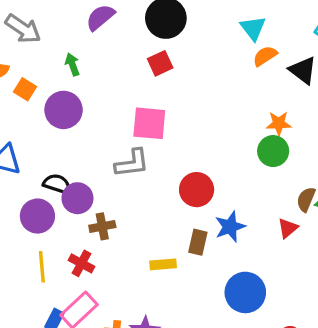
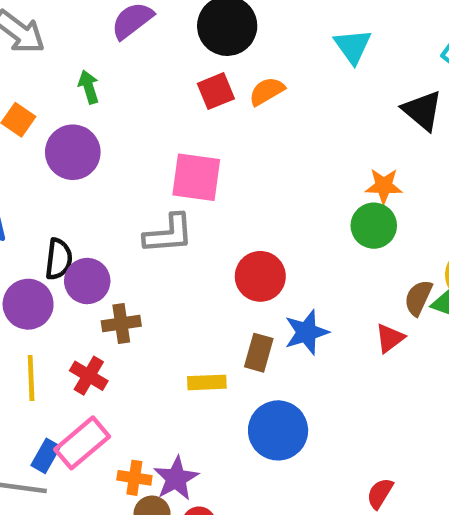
orange semicircle: (265, 56) -> (267, 91), moved
black semicircle: (57, 184) -> (59, 259), turned 76
blue circle: (245, 292) -> (278, 430), moved

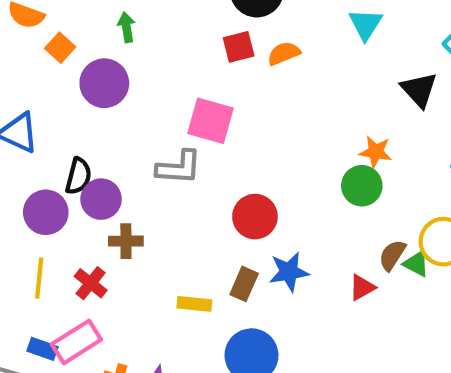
blue rectangle: (46, 456) -> (42, 349), turned 72

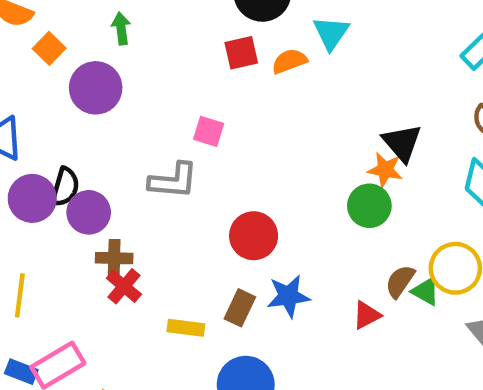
cyan triangle: (365, 24) -> (331, 33), moved
black triangle: (419, 90) -> (402, 143), moved
pink square: (211, 121) -> (209, 131), size x0.6
purple circle: (46, 212) -> (32, 198), moved
red cross: (91, 283) -> (124, 286), moved

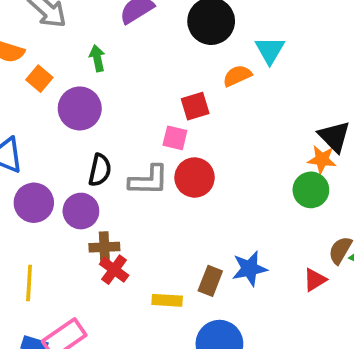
red square: (241, 53) -> (195, 106), moved
black semicircle: (65, 187) -> (100, 170), moved
red circle: (254, 236) -> (195, 177), moved

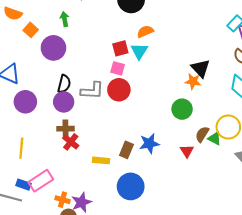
cyan triangle: (270, 50) -> (139, 51), moved
pink square: (175, 138) -> (118, 68), moved
green circle: (311, 190) -> (182, 109), moved
purple circle: (81, 211) -> (64, 102), moved
red triangle: (315, 280) -> (187, 151), turned -32

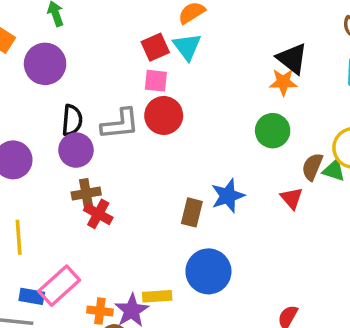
yellow rectangle: (101, 160) -> (157, 296), moved

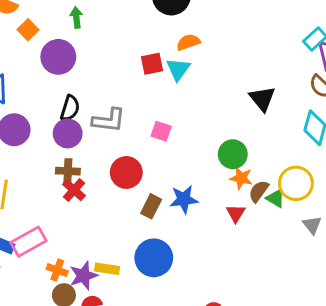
pink square: (156, 81) -> (161, 131), moved
orange star: (283, 82) -> (241, 178), moved
red circle: (164, 115) -> (126, 172), moved

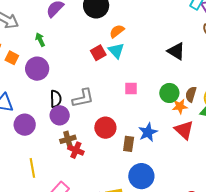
pink square: (161, 131) -> (131, 89), moved
brown semicircle: (259, 191) -> (191, 94), moved
red triangle: (236, 213) -> (184, 130), size x1.5

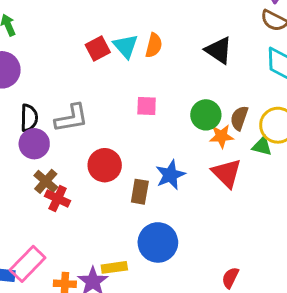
orange semicircle: (117, 31) -> (154, 45), moved, turned 140
brown cross: (68, 139) -> (46, 181), turned -35

